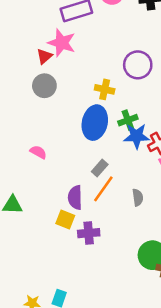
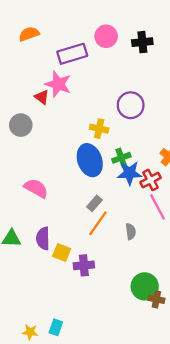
red triangle: (44, 56) -> (42, 97), turned -42
gray circle: (44, 86) -> (21, 125), moved
blue ellipse: (95, 123) -> (90, 160), turned -32
pink semicircle: (38, 152) -> (36, 188), size x1.5
purple semicircle: (75, 197) -> (43, 238), moved

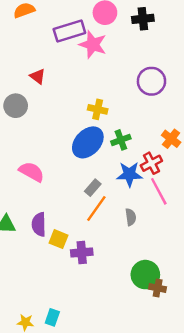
pink star: (58, 84) -> (93, 45), moved
purple circle: (131, 105) -> (151, 81), moved
blue ellipse: (90, 160) -> (88, 142), turned 64
blue star: (129, 173) -> (129, 174), moved

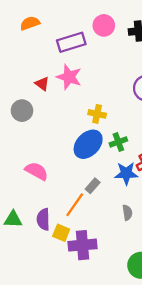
pink star: (93, 45) -> (69, 77), moved
orange line: (96, 208) -> (75, 205), moved
purple cross: (82, 253) -> (83, 245), size x1.4

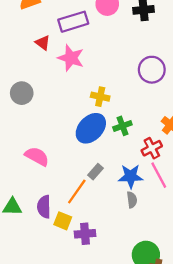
red triangle: (42, 84) -> (43, 43), moved
blue star: (126, 173) -> (131, 176), moved
purple cross: (83, 245) -> (85, 234), size x0.7

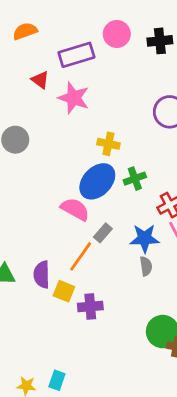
pink semicircle: (37, 156) -> (75, 209), moved

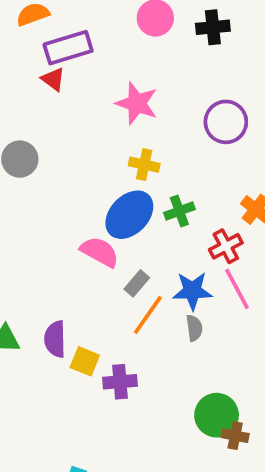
purple rectangle: (76, 55) -> (68, 48), moved
pink star: (74, 98) -> (137, 103), moved
orange line: (81, 256) -> (148, 315), moved

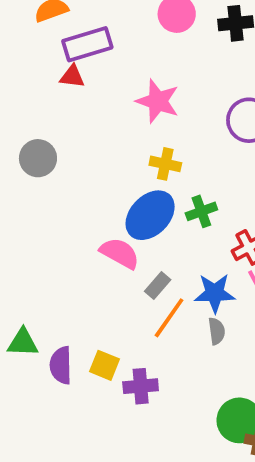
red triangle: (53, 79) -> (72, 76), turned -30
purple semicircle: (55, 339) -> (61, 365), moved

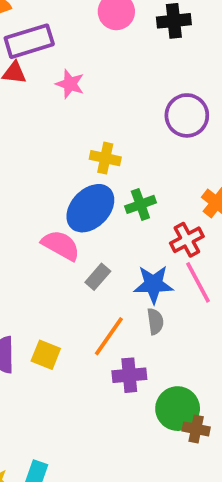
pink star: (158, 101) -> (70, 84), moved, size x0.7
orange line: (169, 318) -> (109, 336), moved
purple cross: (141, 386) -> (129, 375), moved

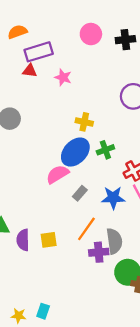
pink semicircle: (61, 245) -> (58, 174), turned -60
gray semicircle: (155, 321) -> (114, 241), moved, size x1.6
yellow square: (46, 355) -> (49, 240), turned -30

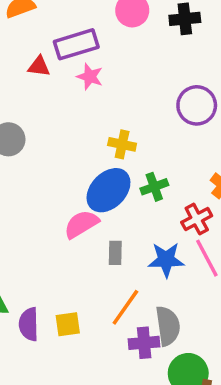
purple rectangle: (39, 52) -> (76, 44), moved
gray rectangle: (80, 193) -> (115, 253), turned -40

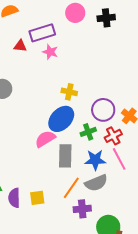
purple circle: (197, 105) -> (103, 110), moved
green cross: (154, 187) -> (88, 132), moved
gray rectangle: (115, 253) -> (65, 156), size x1.6
gray semicircle: (168, 326) -> (96, 183), moved, turned 75

